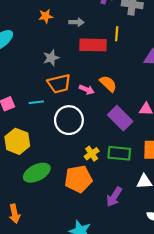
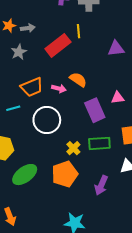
gray arrow: (76, 22) -> (28, 28), moved
red rectangle: (93, 45) -> (58, 45), turned -30
gray star: (51, 58) -> (19, 52), moved
purple rectangle: (120, 118) -> (95, 110), turned 30

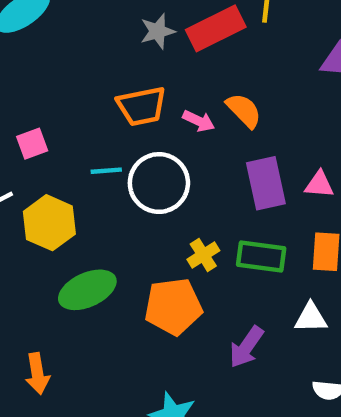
gray star: (19, 52) -> (158, 31), moved
pink triangle: (118, 98) -> (319, 184), moved
cyan line: (13, 108) -> (106, 171), moved

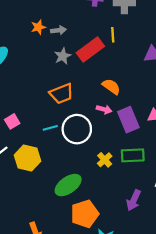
pink arrow: (199, 121) -> (104, 109), moved
green ellipse: (87, 290) -> (68, 185), moved
orange pentagon: (173, 307) -> (85, 214), moved

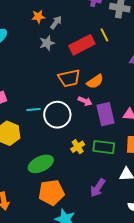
gray arrow: (58, 30) -> (56, 22), turned -56
yellow line: (113, 35) -> (104, 35), turned -32
gray star: (63, 56) -> (47, 43), moved
orange semicircle: (111, 87) -> (95, 82), turned 102
orange trapezoid: (62, 94) -> (69, 78), moved

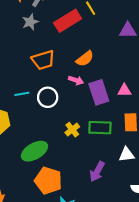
orange trapezoid: (69, 78) -> (43, 60), moved
white circle: (57, 115) -> (48, 97), size x0.7
orange pentagon: (51, 192) -> (48, 181), turned 30

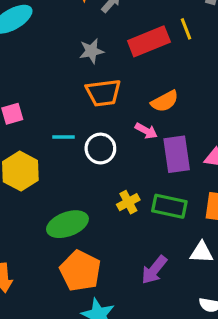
gray star: (30, 22) -> (91, 51), moved

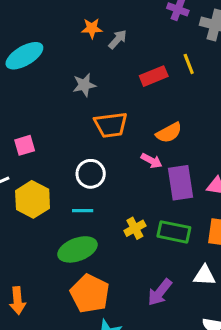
red rectangle: (149, 41) -> (154, 76), size x0.7
gray star: (91, 51) -> (84, 85), moved
cyan line: (64, 137) -> (83, 211), moved
white circle: (100, 149) -> (91, 174), moved

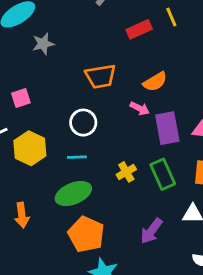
gray star: (84, 85) -> (43, 44), moved
green rectangle: (174, 232) -> (163, 174), turned 56
orange arrow: (18, 301) -> (22, 215), moved

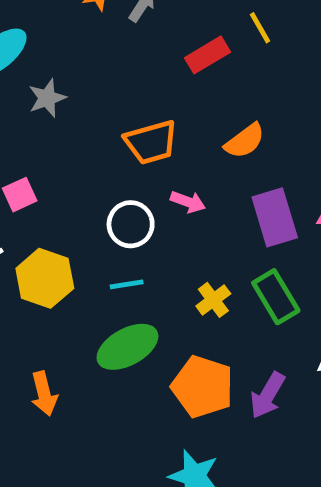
pink arrow: (140, 108) -> (188, 202), moved
orange pentagon: (86, 234) -> (203, 387), moved

